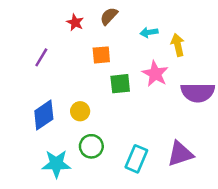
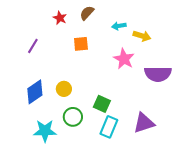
yellow arrow: (178, 45) -> (142, 36), turned 120
green square: (120, 84) -> (102, 104), moved, turned 30

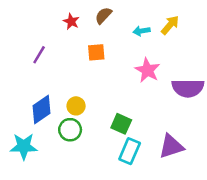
yellow arrow: (142, 36) -> (170, 25), moved, turned -66
green circle: (73, 117) -> (70, 130), moved
cyan star: (45, 131) -> (24, 146), moved

